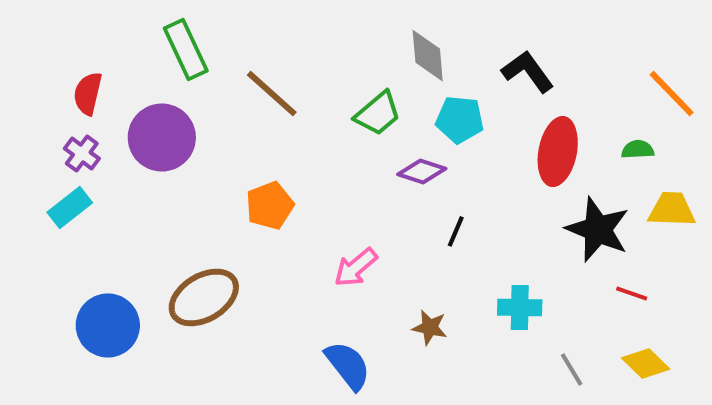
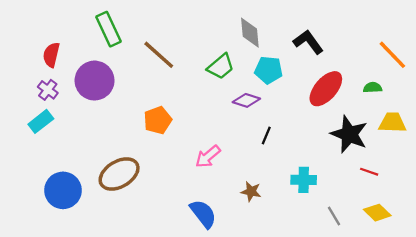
red ellipse: (558, 152) -> (326, 89), turned 30

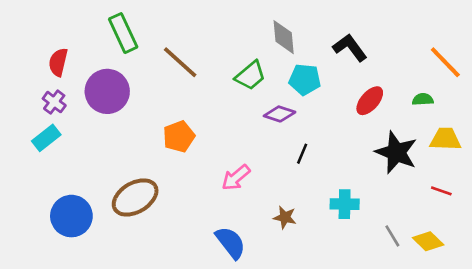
red ellipse: (326, 89) -> (370, 101), size x0.7
red line: (369, 172) -> (441, 191), moved
gray line: (334, 216) -> (392, 236), moved

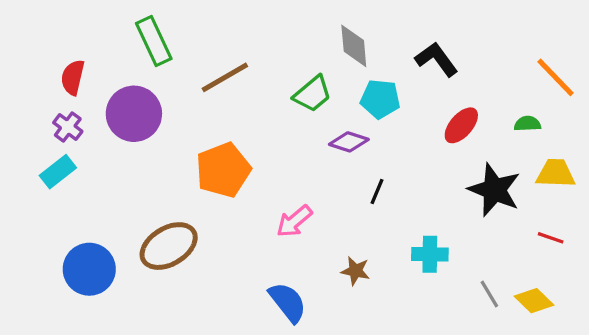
brown line: (180, 62) -> (225, 77), turned -72
orange pentagon: (179, 136) -> (223, 170), size x1.4

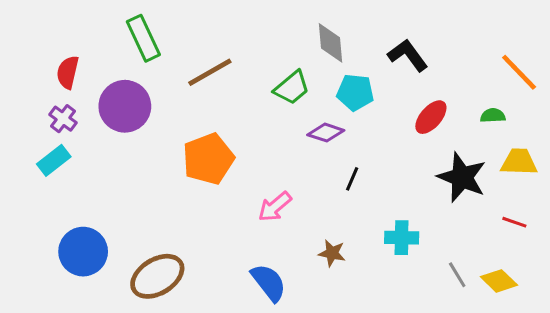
brown ellipse: (169, 246) -> (157, 276), moved

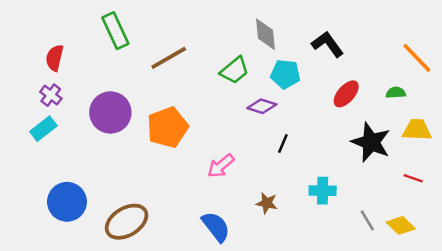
purple circle: (125, 106) -> (110, 112), moved

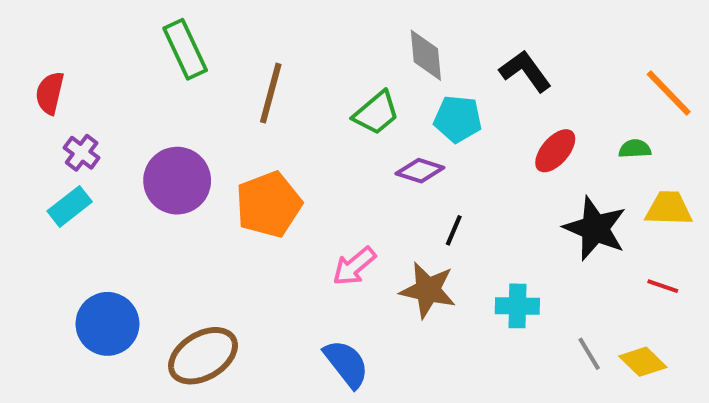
red semicircle: (55, 58) -> (50, 93), moved
brown line: (169, 58) -> (271, 93), turned -45
brown star: (267, 203) -> (428, 290), moved, size x1.6

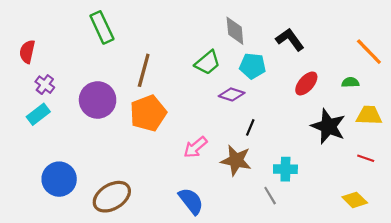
brown line: (271, 93) -> (144, 70), moved
gray line: (589, 354) -> (270, 196), moved

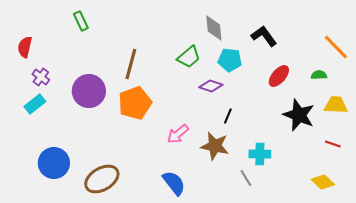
green rectangle: (102, 27) -> (81, 21), moved, size x0.7

